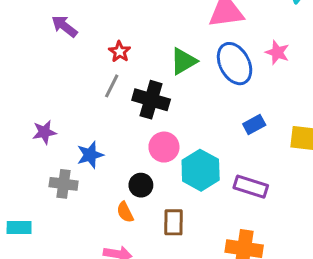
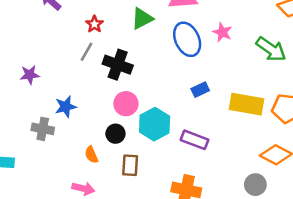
green triangle: (183, 61) -> (142, 19), moved
purple star: (44, 132) -> (30, 75), moved
black circle: (141, 185) -> (115, 134), moved

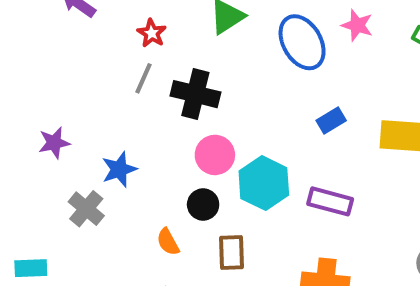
purple star: (30, 75) -> (54, 143), moved
gray cross: (43, 129) -> (86, 209), turned 35

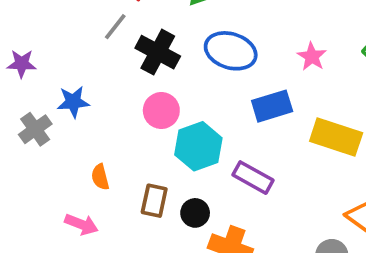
pink star: (357, 25) -> (312, 57), moved
blue ellipse: (302, 42) -> (231, 51), moved, turned -57
blue rectangle: (331, 121) -> (272, 106), size x1.5
black circle: (203, 205) -> (195, 213), moved

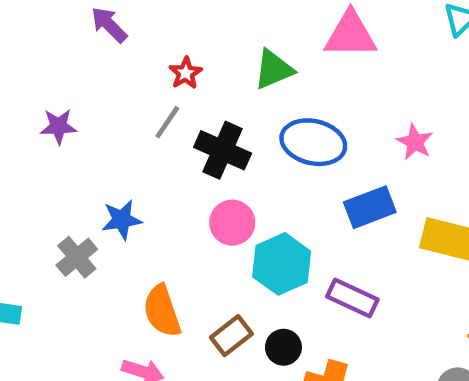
purple star: (22, 64) -> (58, 126), moved
orange semicircle: (100, 177) -> (162, 311), size x1.6
brown rectangle: (154, 201) -> (231, 336), turned 44

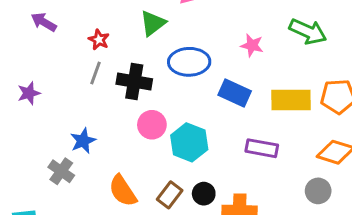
blue rectangle: (370, 207) -> (235, 93), turned 60
purple rectangle: (352, 298) -> (262, 148), moved

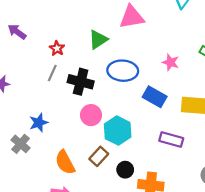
brown rectangle: (170, 195) -> (99, 156), moved

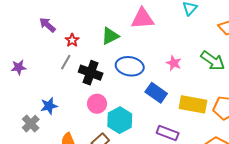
purple arrow: (17, 32) -> (47, 25), moved

